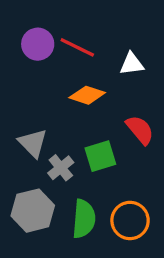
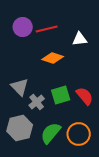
red line: (77, 47) -> (47, 29), turned -40
red semicircle: (140, 130) -> (85, 96), moved
green semicircle: (84, 219) -> (51, 133), turned -145

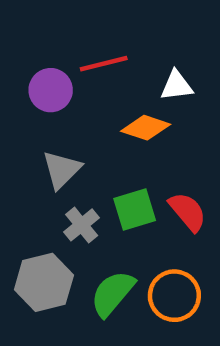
purple circle: (23, 27) -> (51, 90), moved
orange diamond: (53, 58) -> (146, 128), moved
gray triangle: (20, 87) -> (62, 170), moved, turned 30

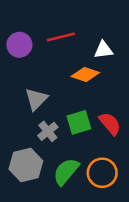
purple circle: (51, 90) -> (19, 45), moved

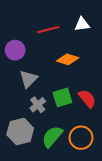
purple circle: (19, 45) -> (15, 50), moved
white triangle: (103, 50) -> (82, 24), moved

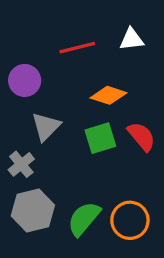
green square: (62, 97) -> (100, 138), moved
red semicircle: (87, 99) -> (141, 136), moved
gray cross: (38, 105) -> (21, 164), moved

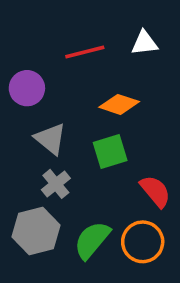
gray triangle: (46, 127) -> (50, 139), turned -36
red semicircle: (141, 136) -> (155, 191), moved
gray cross: (21, 164) -> (56, 184), moved

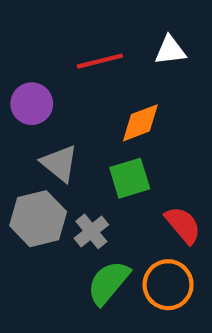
orange diamond: (119, 104) -> (140, 123), turned -39
gray cross: (56, 184) -> (91, 231), moved
gray hexagon: (36, 231) -> (38, 219), moved

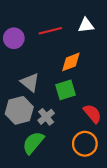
purple circle: (32, 104) -> (14, 38), moved
green semicircle: (108, 283) -> (33, 143), moved

